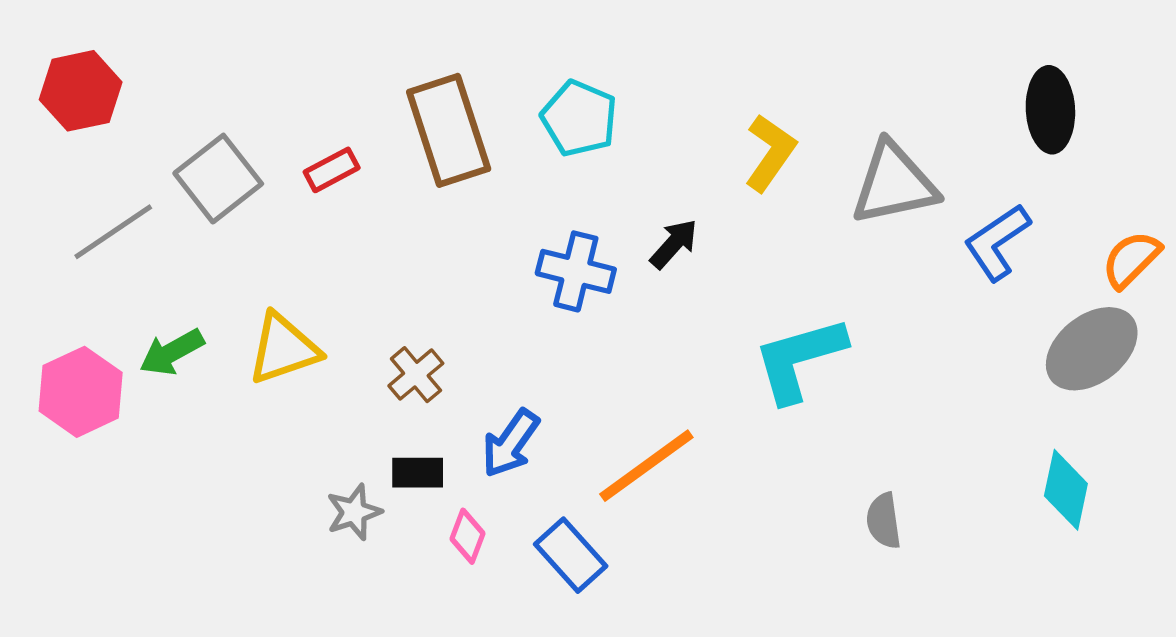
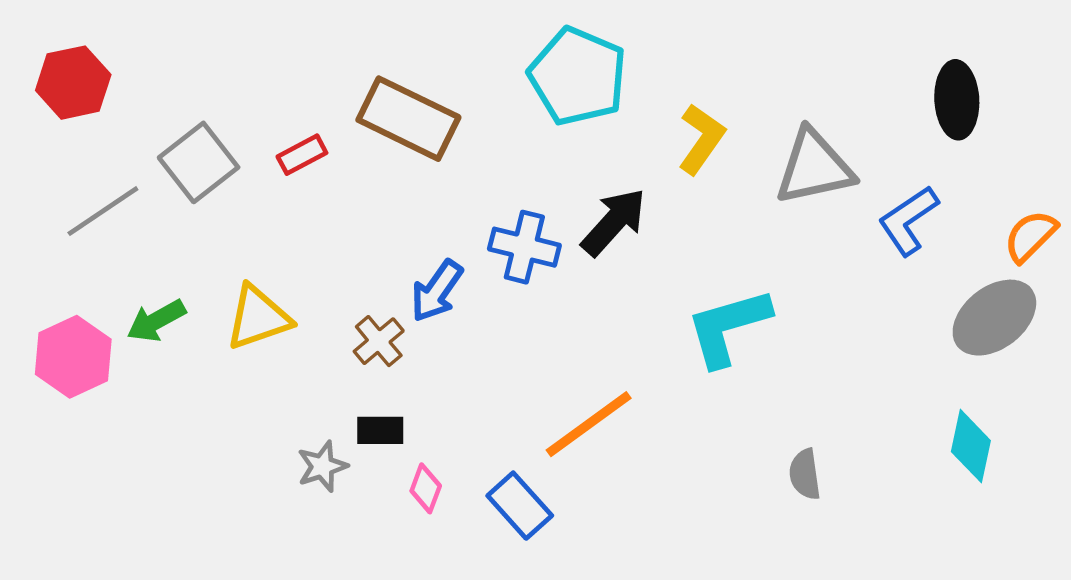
cyan pentagon: (579, 118) -> (578, 76), moved, size x1.4
brown rectangle: (449, 130) -> (408, 119), turned -46
black arrow: (674, 244) -> (614, 222), size x1.5
blue arrow: (510, 443) -> (437, 291), moved

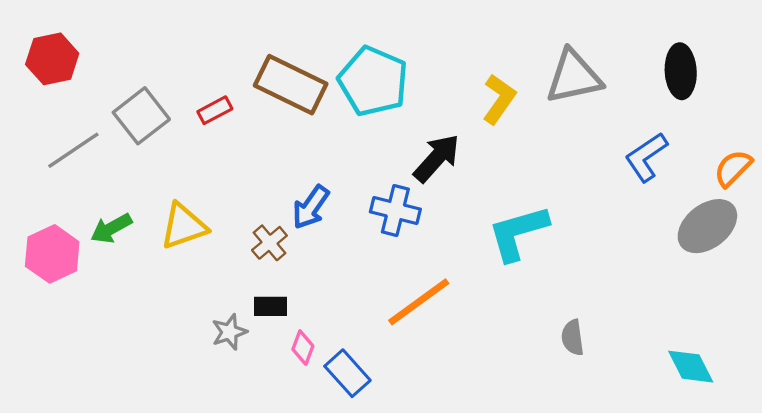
cyan pentagon: (578, 76) -> (373, 81), moved
gray triangle: (814, 167) -> (574, 77), moved
blue cross: (524, 247) -> (395, 211), moved
cyan diamond: (971, 446) -> (691, 367), moved, turned -39
blue rectangle: (520, 506) -> (347, 373), moved

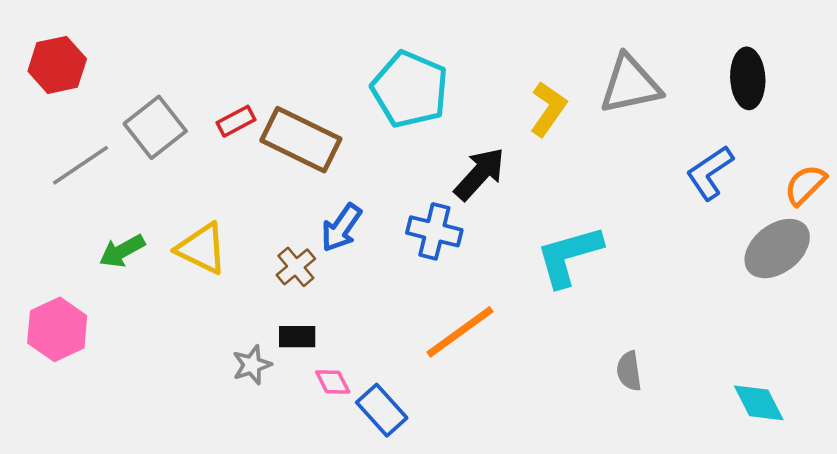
brown rectangle: (291, 85) -> (301, 140), moved
yellow triangle: (184, 226) -> (202, 249), turned 45
pink hexagon: (52, 254) -> (57, 329), moved
pink diamond: (303, 348) -> (333, 382), turned -48

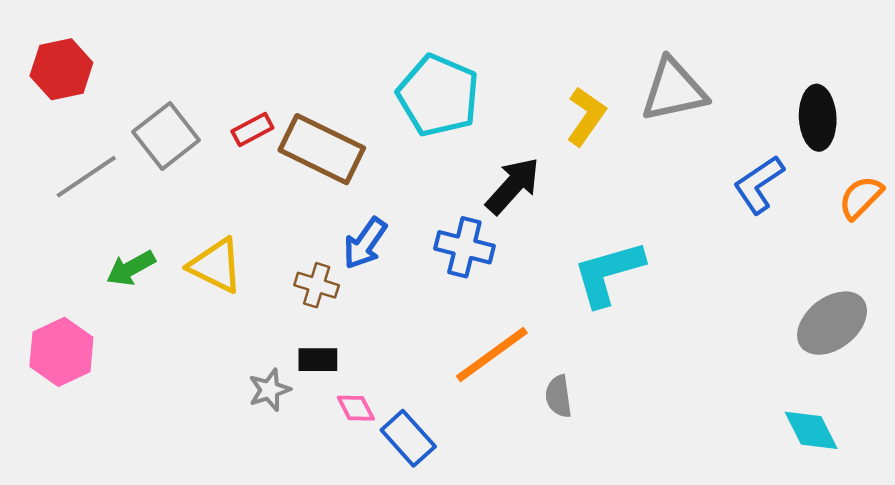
black ellipse: (748, 78) -> (818, 118), moved
gray ellipse: (777, 249) -> (832, 323), moved
brown cross: (296, 267) -> (317, 285), turned -33
gray semicircle: (629, 371) -> (559, 396), moved

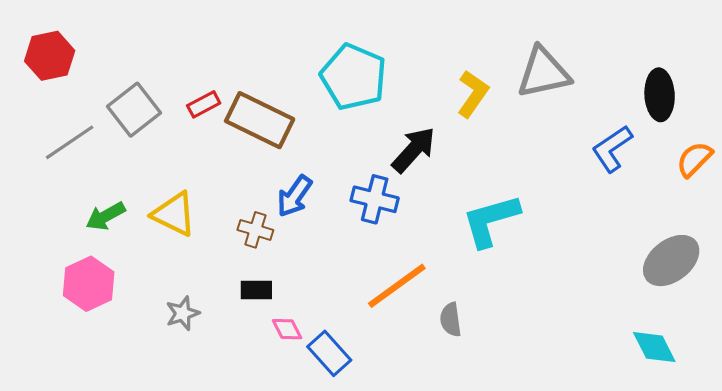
pink hexagon: (61, 352) -> (89, 284), moved
gray star: (269, 390) -> (183, 313), moved

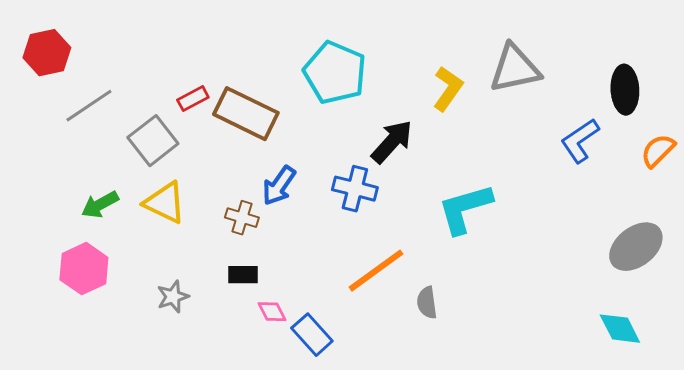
gray square: (134, 110) -> (153, 141), moved
gray line: (70, 142) -> (89, 106), moved

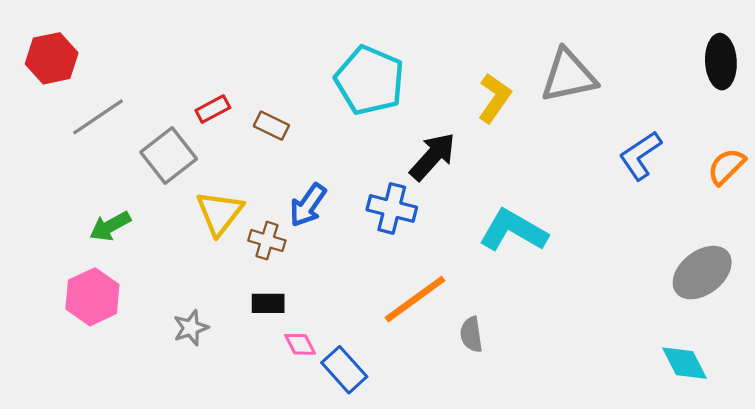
black ellipse: (625, 90) -> (721, 62), moved
brown rectangle: (246, 114) -> (271, 126), size x0.5
yellow triangle: (165, 203) -> (219, 213), moved, turned 42
cyan L-shape: (465, 209) -> (513, 231), turned 46

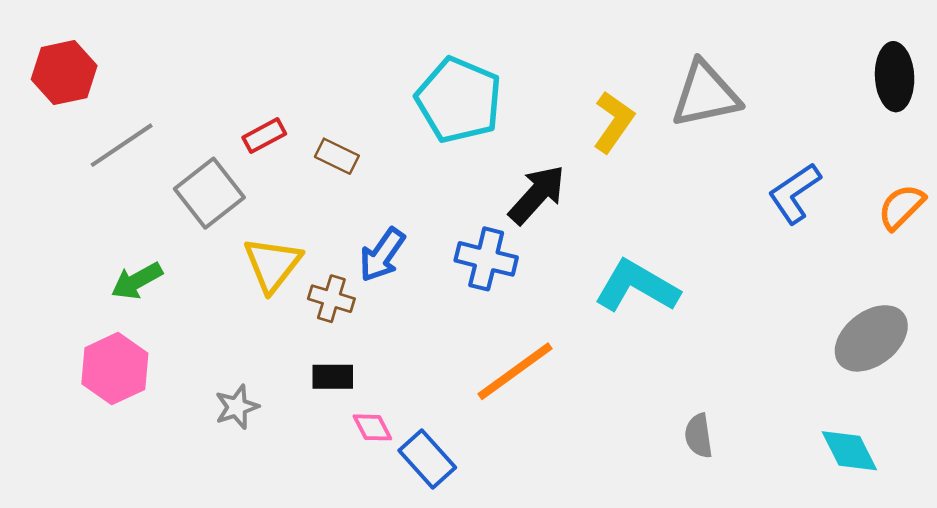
gray semicircle: (471, 334) -> (699, 436), moved

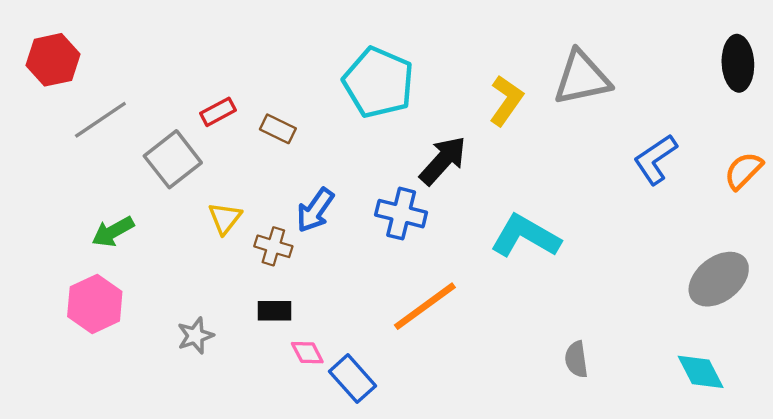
yellow triangle: (272, 264) -> (225, 218), size x0.7

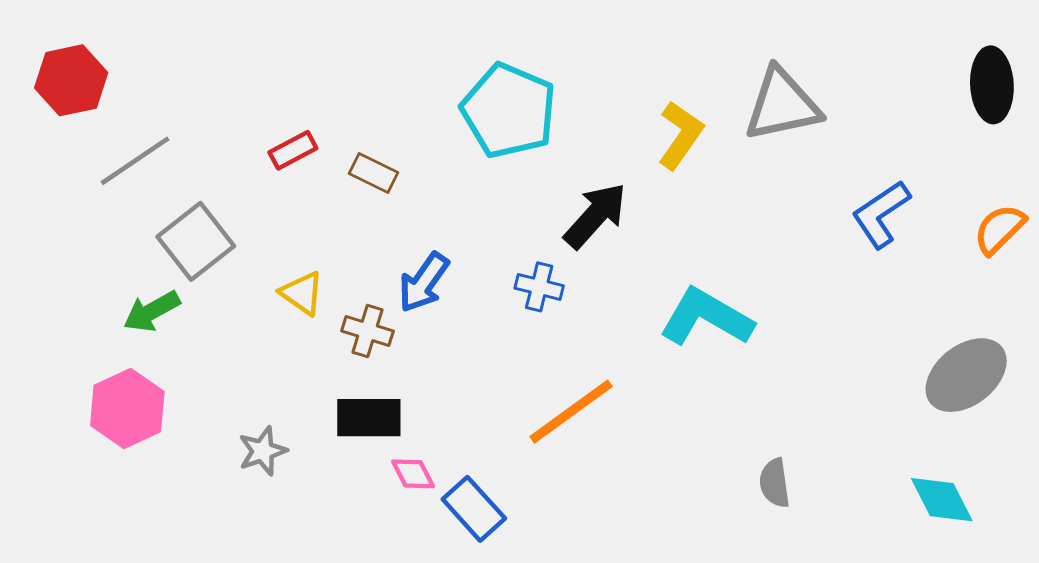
gray square: (173, 159) -> (196, 241), moved
blue cross: (401, 214) -> (539, 287), size x0.7
yellow triangle: (225, 218) -> (302, 293), turned -33
black rectangle: (275, 311) -> (369, 418), size x1.4

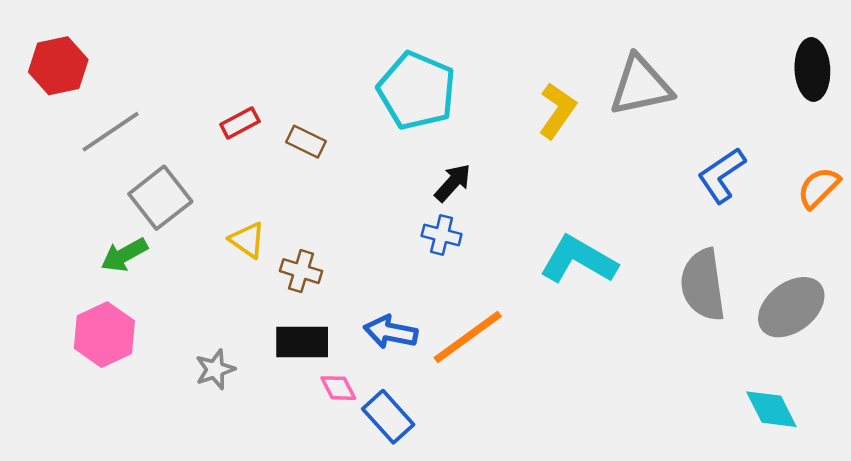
black arrow: (595, 216) -> (453, 183), moved, size x0.7
blue arrow: (424, 282) -> (391, 332), moved, turned 66
gray semicircle: (775, 483) -> (703, 285), moved, size x1.8

